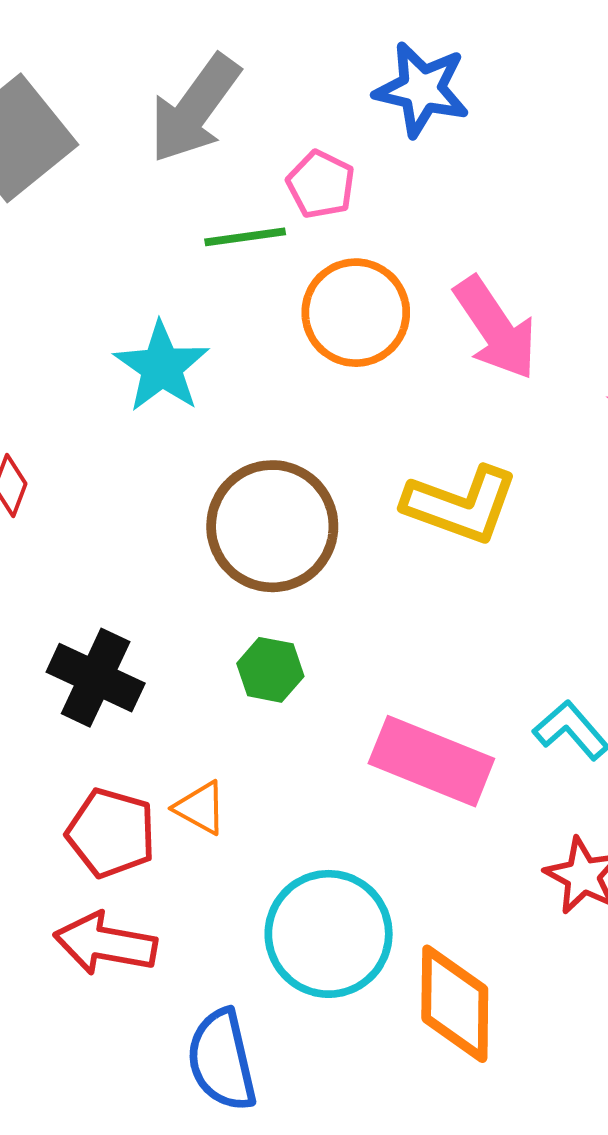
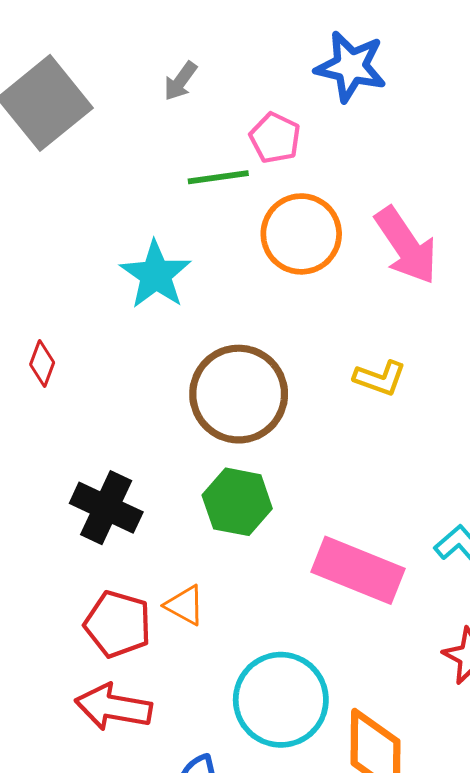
gray arrow: (195, 109) -> (180, 81), size x0.5
yellow L-shape: (461, 505) -> (380, 378), size x0.6
green hexagon: (270, 670) -> (237, 502), size x1.4

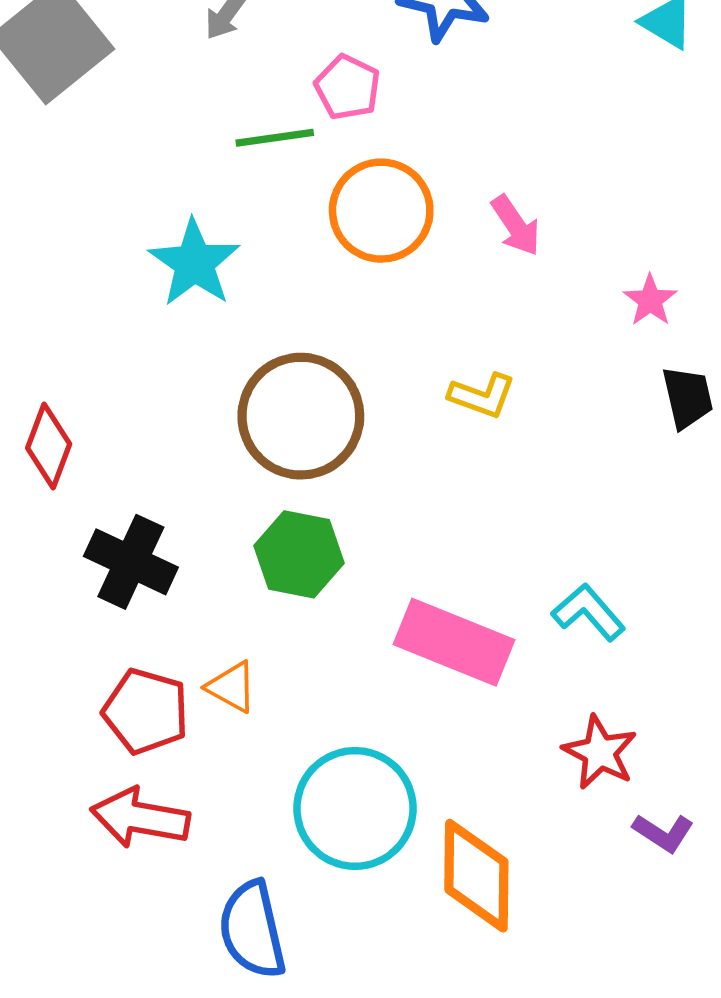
pink arrow: (406, 246) -> (516, 226), size x0.6
red diamond: (42, 364) -> (49, 446), moved, size x1.4

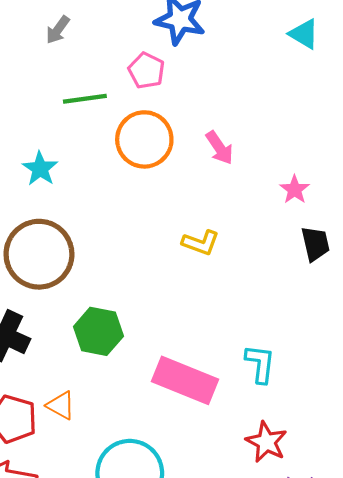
pink pentagon: (348, 87) -> (146, 71), moved
cyan star: (194, 263) -> (40, 169), size x0.7
brown circle: (301, 416) -> (39, 254), moved
cyan L-shape: (589, 612) -> (260, 364), turned 48

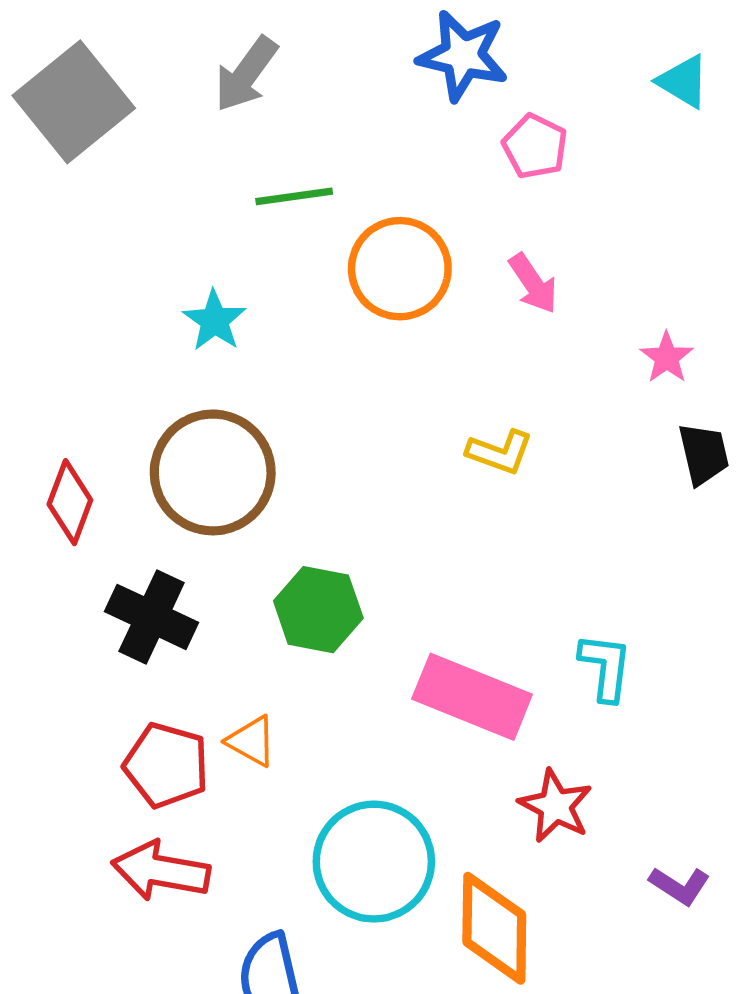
gray arrow: (58, 30) -> (246, 74), size x1.5
pink pentagon: (146, 71) -> (535, 146), moved
red star: (266, 442) -> (555, 806), moved

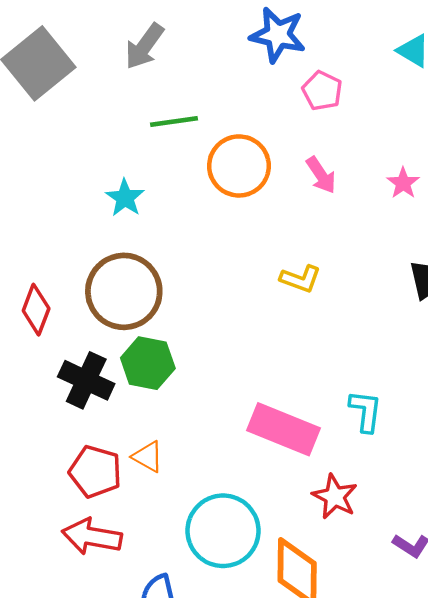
pink star: (667, 358) -> (403, 183), moved
green hexagon: (318, 610) -> (148, 363), moved

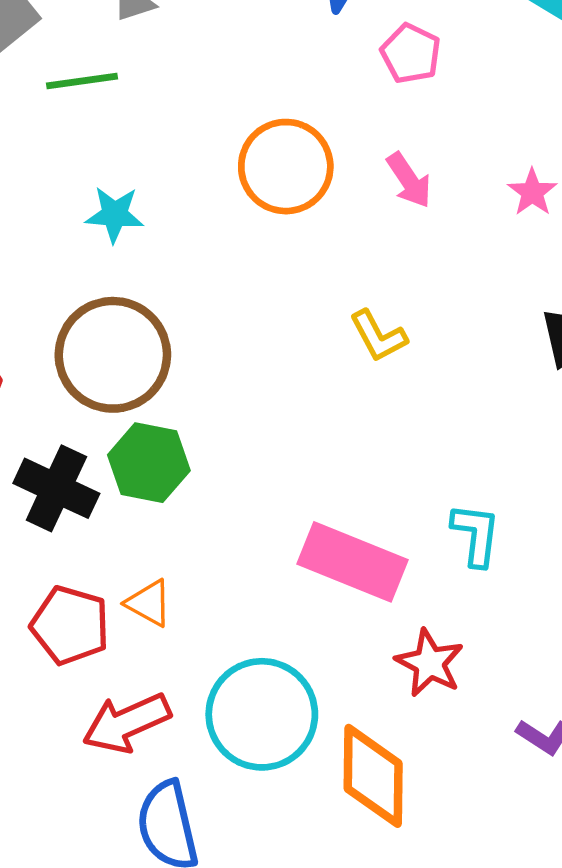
green line: (174, 121) -> (82, 81), moved
cyan star: (125, 198) -> (115, 214), turned -30
yellow L-shape: (301, 279) -> (378, 336), turned 42
red arrow: (92, 536) -> (127, 723), moved, turned -34

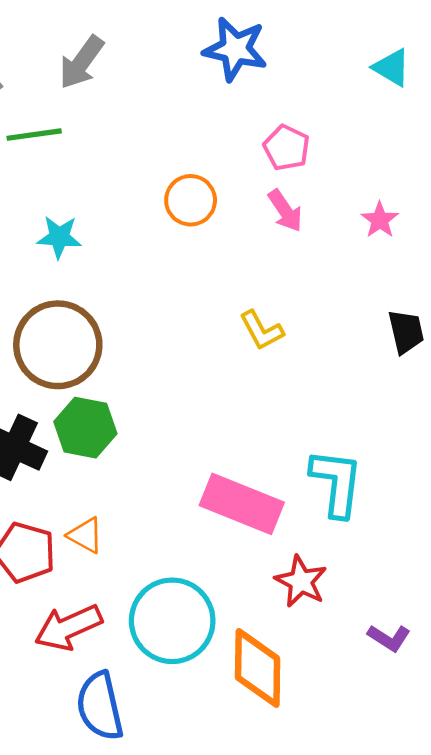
pink pentagon: (411, 54) -> (286, 148), moved
orange circle: (286, 167) -> (191, 200), size x0.7
cyan L-shape: (476, 535) -> (336, 483), size x1.4

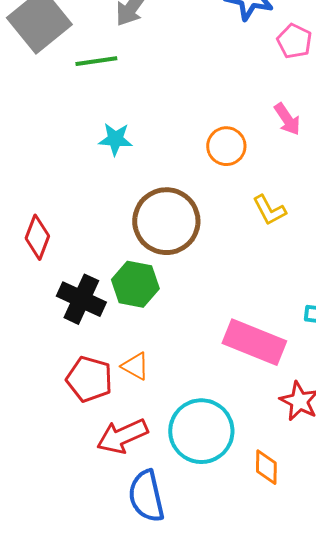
pink pentagon: (286, 148) -> (294, 41), moved
orange circle: (191, 200) -> (226, 146), moved
brown circle: (58, 345) -> (166, 221), moved
orange diamond: (258, 668) -> (266, 467), size x0.6

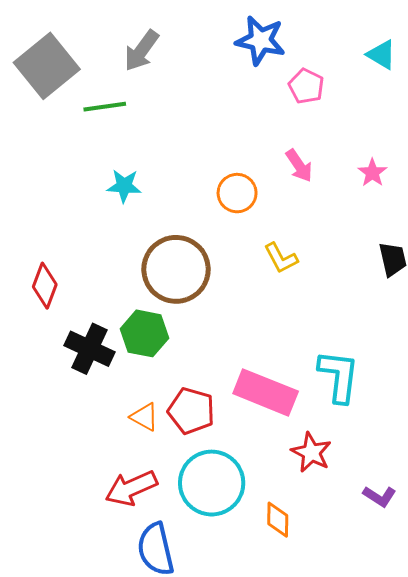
red pentagon: (89, 379) -> (191, 411), moved

